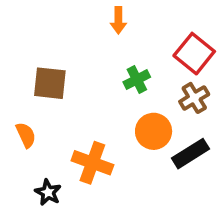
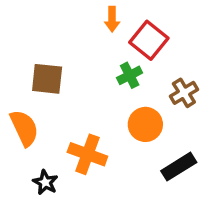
red square: (194, 54) -> (149, 40), moved
orange semicircle: (26, 135) -> (24, 128), size x1.5
black rectangle: (191, 154) -> (179, 167), moved

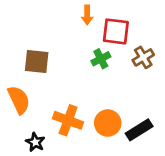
red square: (149, 40) -> (116, 31), turned -32
brown cross: (184, 93) -> (143, 57), moved
orange circle: (145, 124) -> (108, 123), moved

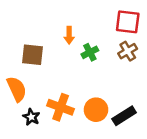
orange arrow: (87, 15) -> (69, 35), moved
red square: (116, 31) -> (128, 22), moved
black star: (35, 142) -> (31, 117), moved

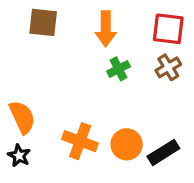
orange arrow: (69, 35) -> (106, 29), moved, size x1.5
brown square: (33, 55) -> (43, 22), moved
black star: (31, 117) -> (19, 156), moved

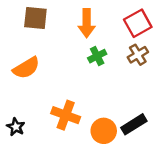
red square: (168, 29) -> (138, 23), turned -36
orange semicircle: (22, 117) -> (26, 68), moved, turned 84
orange circle: (127, 144) -> (104, 131), moved

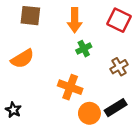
red square: (138, 23) -> (119, 20), turned -35
brown cross: (138, 55) -> (119, 67), moved
orange cross: (66, 115) -> (70, 87), moved

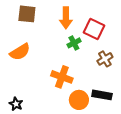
red square: (119, 20) -> (94, 29), moved
black rectangle: (116, 108) -> (102, 95), turned 42
black star: (13, 110) -> (16, 104), moved

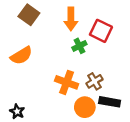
brown square: (27, 14) -> (29, 15), turned 30
brown cross: (105, 59) -> (94, 81), moved

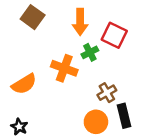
orange semicircle: (21, 56) -> (24, 84), moved
orange cross: (67, 82) -> (64, 68), moved
black rectangle: (110, 102) -> (124, 116), turned 66

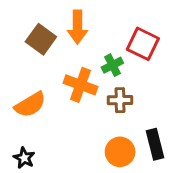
brown square: (33, 17) -> (41, 39), moved
orange arrow: (80, 22) -> (77, 27), moved
brown cross: (107, 93) -> (120, 100), moved, turned 30

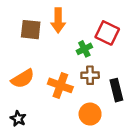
brown square: (41, 39) -> (31, 30), turned -30
orange cross: (80, 85) -> (60, 85), moved
black rectangle: (155, 144) -> (116, 90), moved

